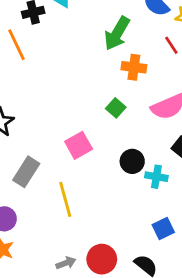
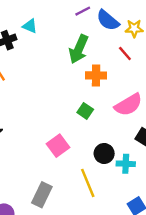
gray rectangle: (26, 172) -> (42, 195), moved
yellow line: (65, 199) -> (88, 183), moved

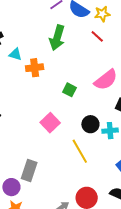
cyan triangle: (30, 26) -> (15, 54), moved
orange cross: (96, 75) -> (35, 68), moved
gray rectangle: (42, 195) -> (29, 171), moved

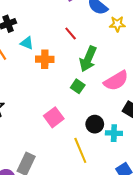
yellow star: (102, 14) -> (117, 24), moved
red line: (97, 36) -> (71, 33), moved
green arrow: (57, 38) -> (88, 59), moved

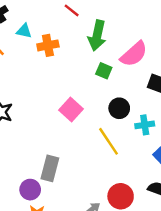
green square: (78, 86) -> (104, 71), moved
cyan cross: (114, 133) -> (145, 125), moved

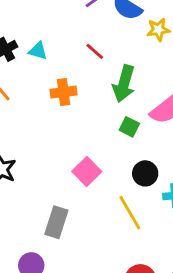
cyan triangle: (24, 31) -> (38, 51), moved
gray rectangle: (50, 168) -> (56, 222), moved

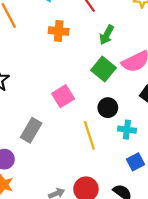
green arrow: (124, 84) -> (107, 35), size x0.7
green square: (129, 127) -> (103, 69), size x1.5

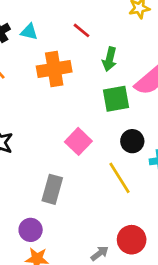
orange cross: (59, 31) -> (54, 69), size x1.4
green square: (103, 69) -> (116, 99), turned -35

